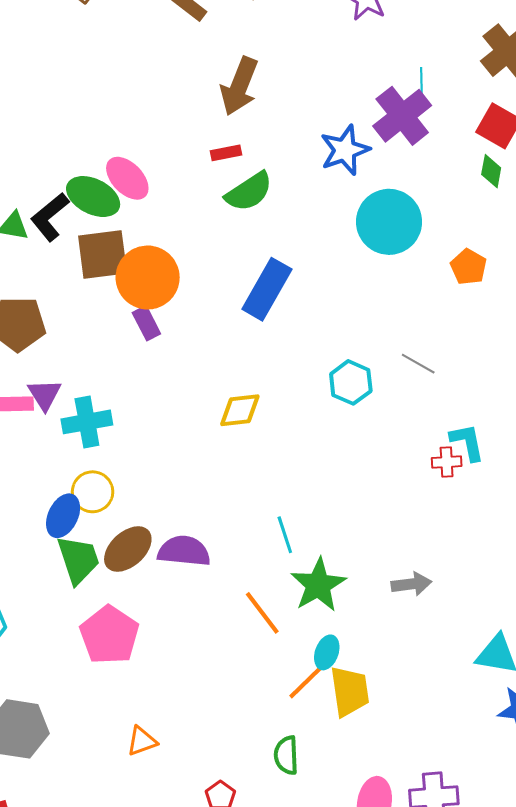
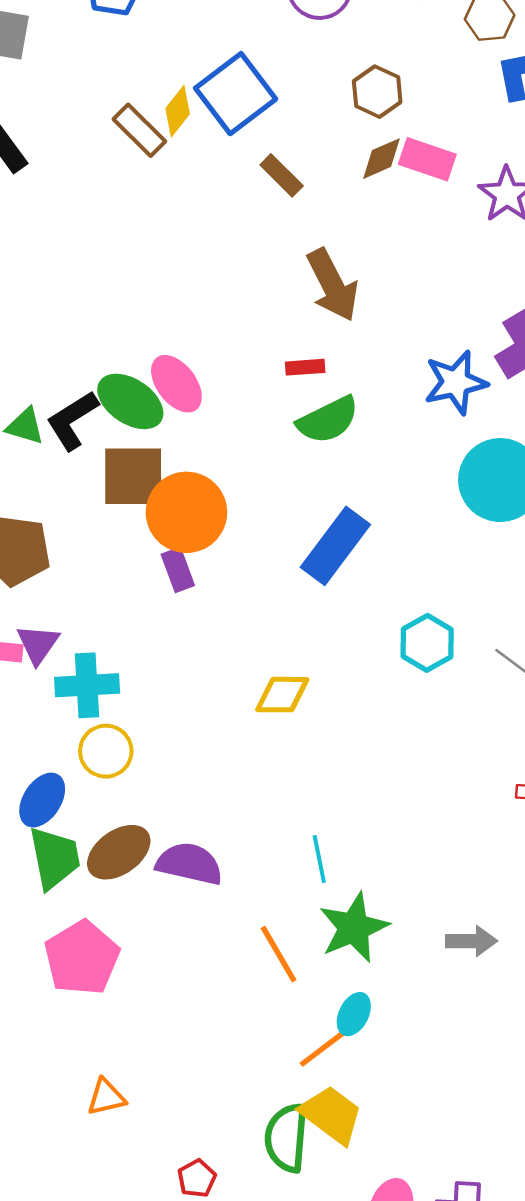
brown arrow: (239, 86) -> (332, 285), turned -56
cyan hexagon: (351, 382) -> (427, 643), moved
yellow circle: (93, 492) -> (106, 751), moved
yellow trapezoid: (350, 691) -> (331, 1115), moved, turned -52
green semicircle: (286, 755) -> (287, 1138), size x1.4

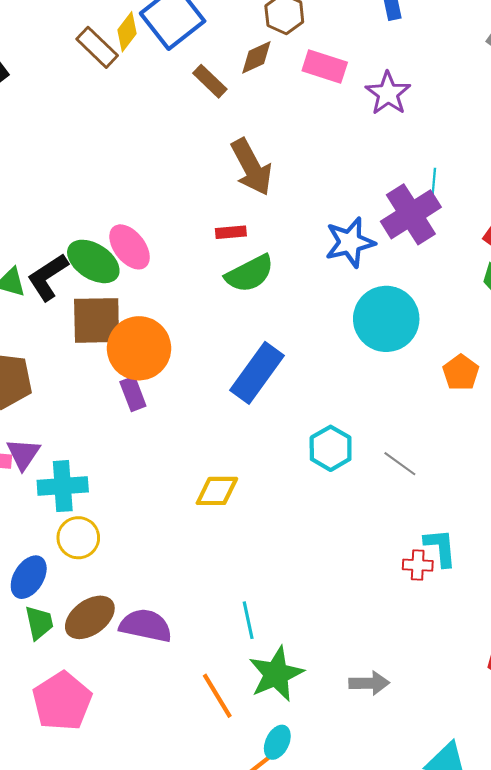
brown diamond: (381, 159) -> (256, 57), moved
green trapezoid: (54, 858) -> (39, 623), size x0.7

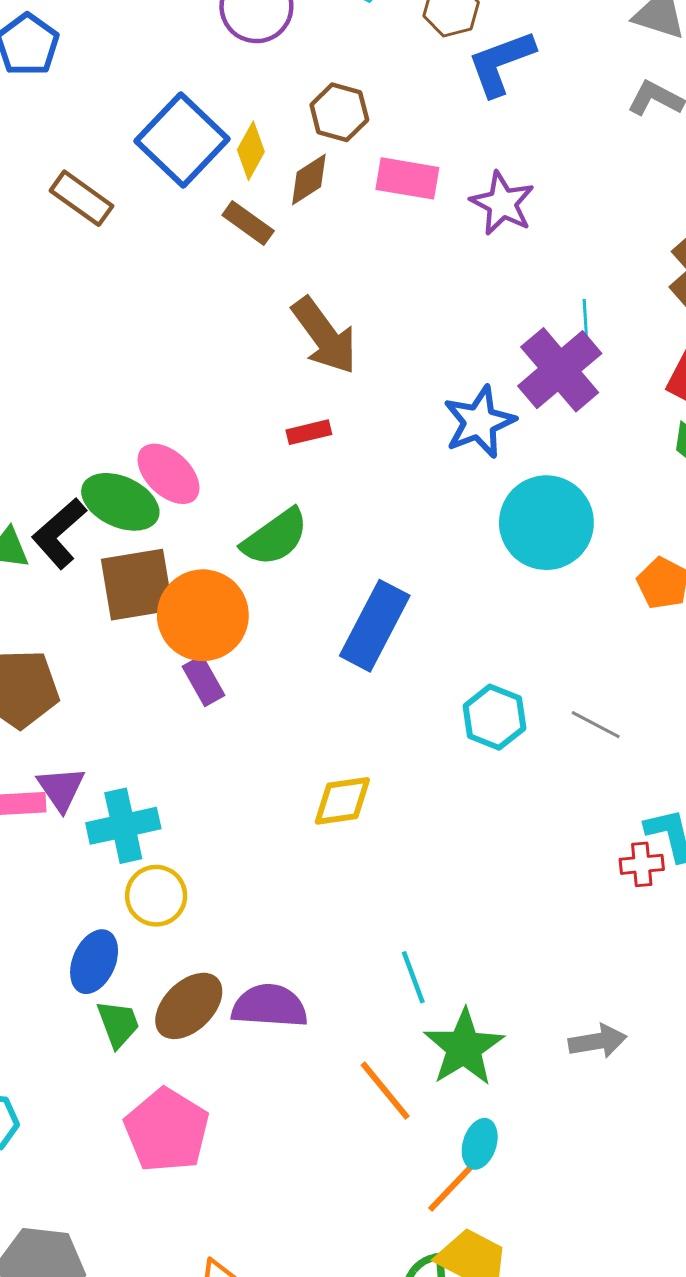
yellow diamond: (127, 32) -> (251, 151), moved
green semicircle: (250, 274) -> (275, 537), moved

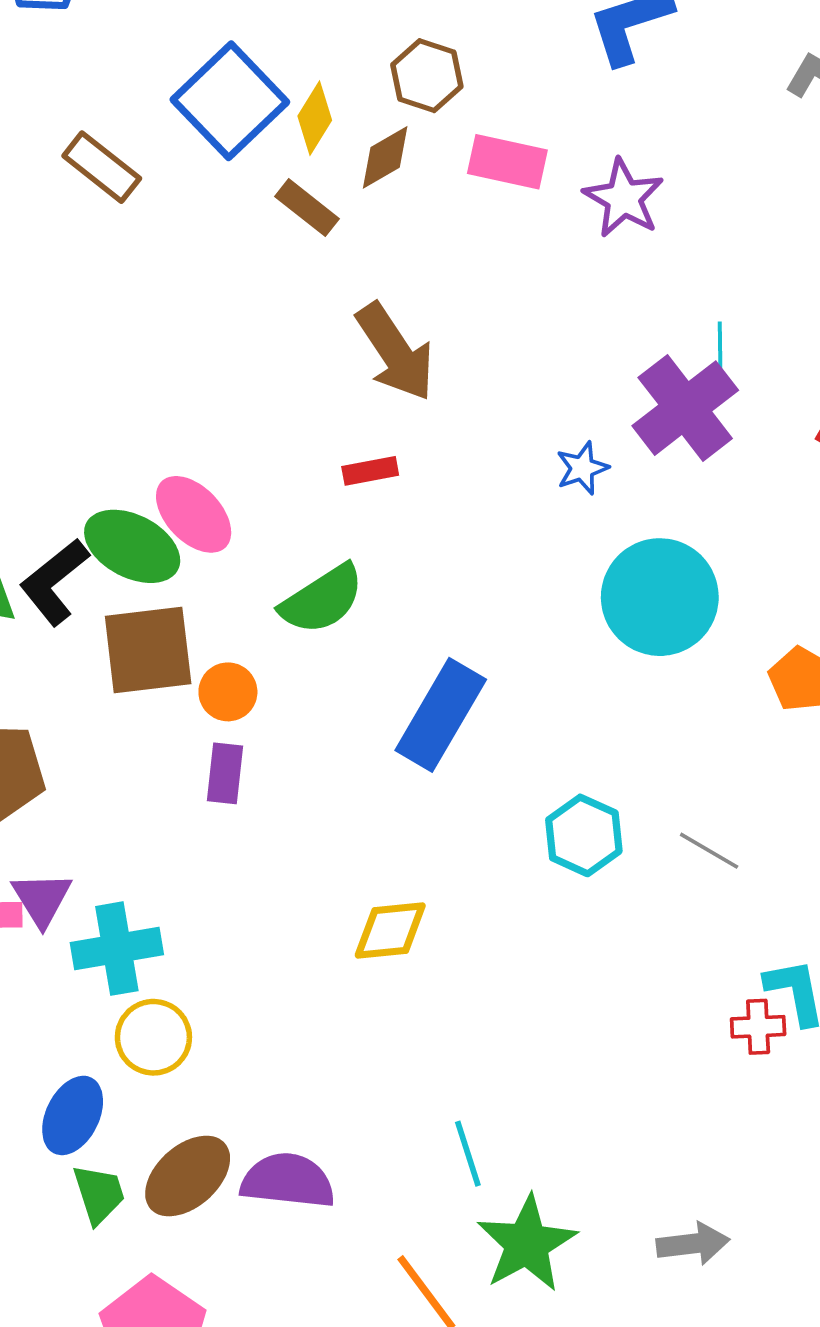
blue star: (479, 422) -> (582, 468), size x0.6
orange circle: (203, 615) -> (228, 692), size x0.5
purple rectangle: (204, 681) -> (225, 773), turned 33

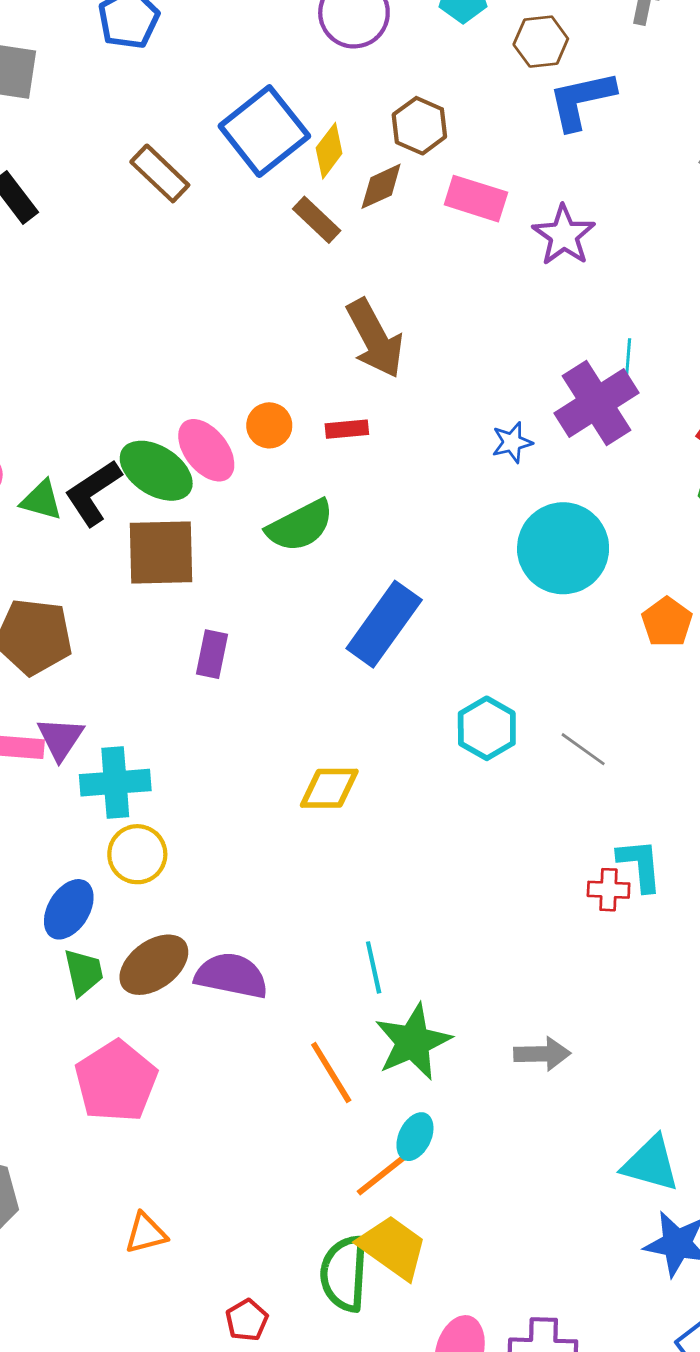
orange circle: (228, 692) -> (269, 425), moved

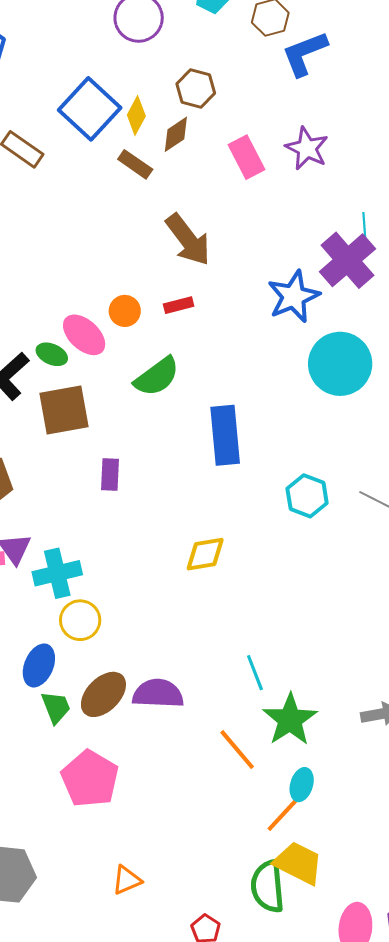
pink rectangle: (476, 199) -> (247, 157), moved, turned 54
blue star: (512, 442) -> (294, 296), size x1.8
green ellipse: (156, 471) -> (52, 354), size x0.6
blue rectangle: (384, 624) -> (225, 435), turned -32

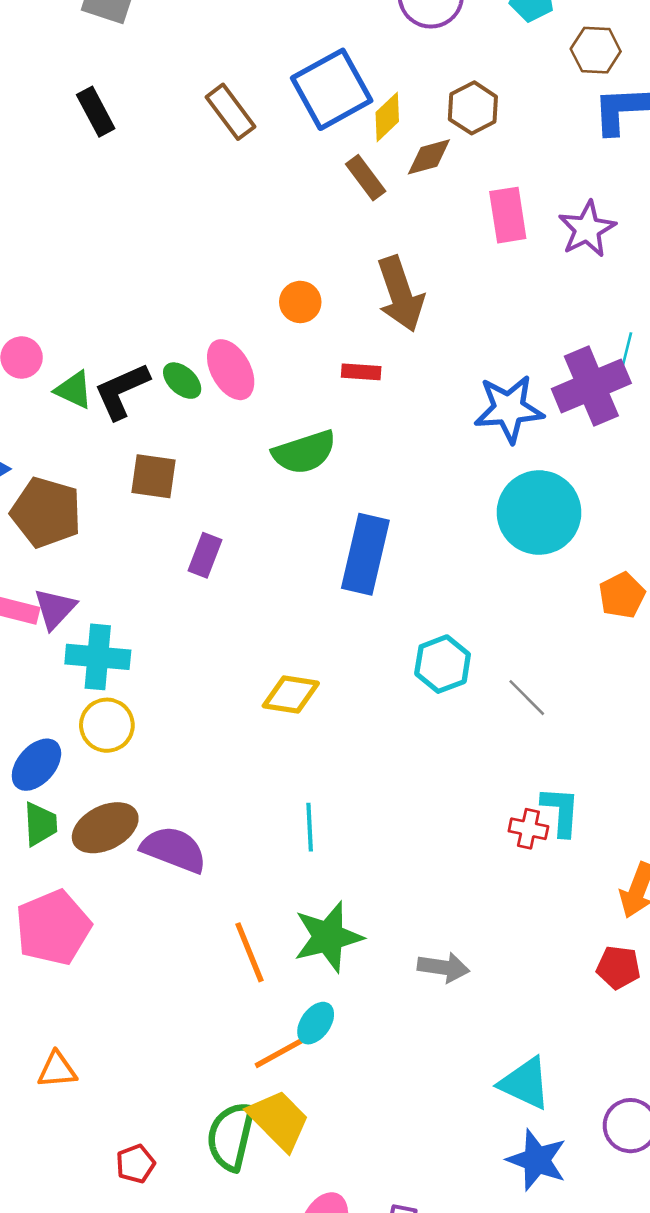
orange circle: (125, 311) -> (300, 302), moved
brown square: (64, 410) -> (153, 476), moved, size x0.7
cyan line: (255, 673) -> (310, 827), moved

